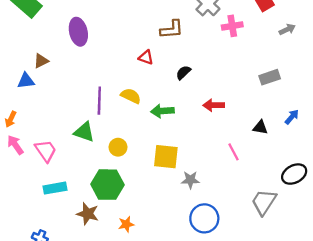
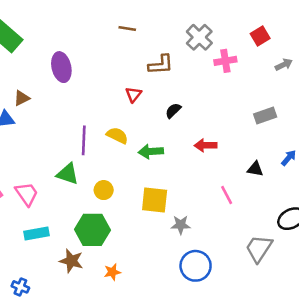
red triangle: (146, 57) -> (133, 94), turned 49

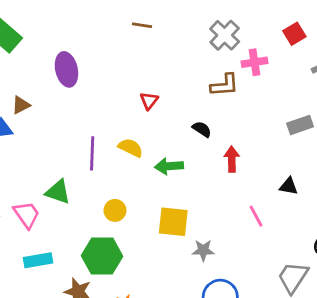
brown L-shape: (161, 65) -> (225, 85), moved
black semicircle: (173, 111) -> (202, 129), moved, turned 77
red arrow: (205, 145) -> (232, 159), turned 90
green triangle: (68, 174) -> (58, 192), moved

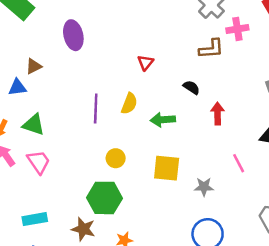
yellow semicircle: (131, 148) -> (129, 104), turned 85
green triangle: (58, 192) -> (34, 125), moved
gray star: (203, 250) -> (204, 187), moved
cyan rectangle: (38, 260) -> (35, 219), moved

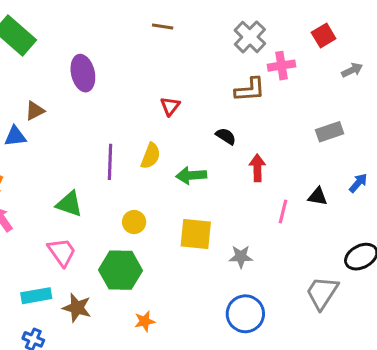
green triangle: (34, 125) -> (69, 204), moved
pink trapezoid: (39, 162) -> (62, 252), moved
pink line: (239, 163) -> (283, 211), moved, turned 42
brown star: (83, 229) -> (77, 308), moved

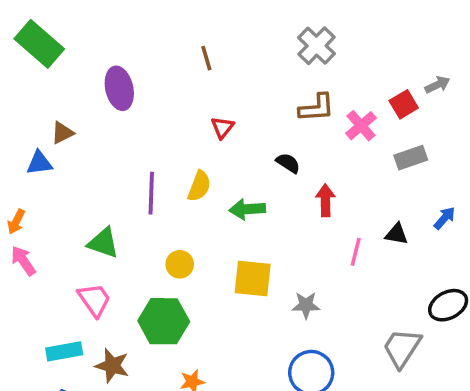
brown line: (163, 26) -> (206, 58), moved, turned 65
red square: (324, 35) -> (404, 104), moved
pink cross: (281, 66) -> (361, 126), moved, turned -32

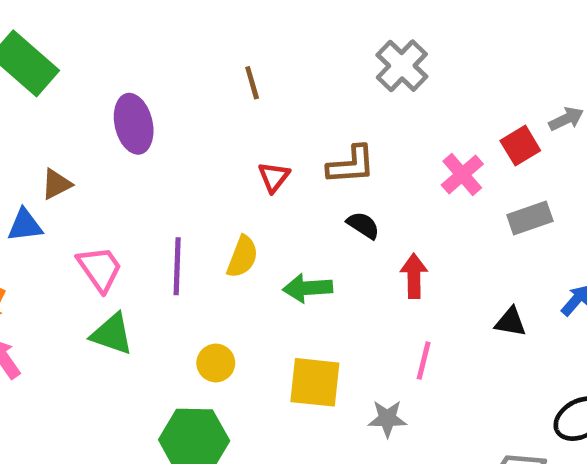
brown L-shape: (317, 108) -> (351, 165), moved
pink line: (356, 252) -> (424, 361), moved
pink trapezoid: (94, 300) -> (100, 269), moved

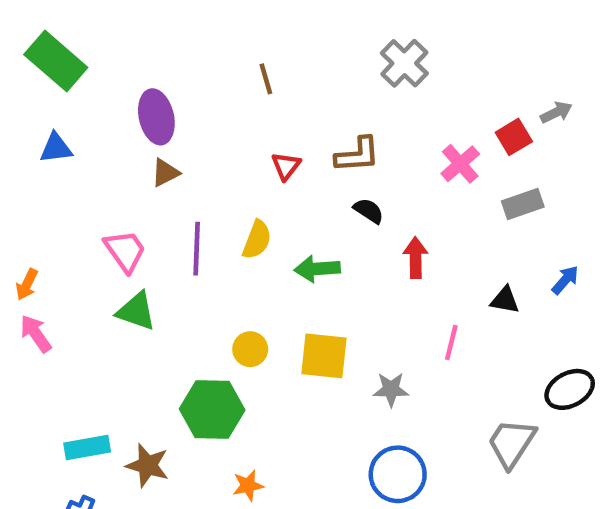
brown triangle: (56, 184) -> (165, 173), moved
blue triangle: (25, 225) -> (56, 148), moved
pink line: (424, 361) -> (451, 342), moved
yellow circle: (216, 363) -> (250, 349), moved

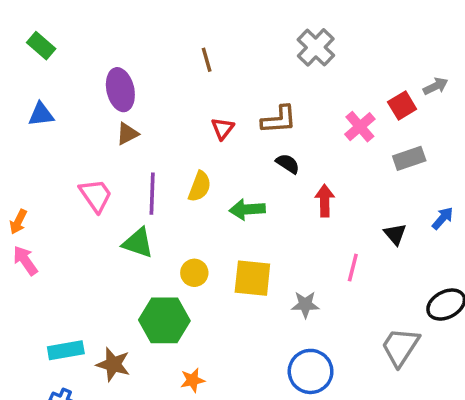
green rectangle: (56, 61) -> (41, 46), size x0.6
black triangle: (505, 300) -> (395, 234), turned 40
green triangle: (136, 311) -> (138, 243), moved

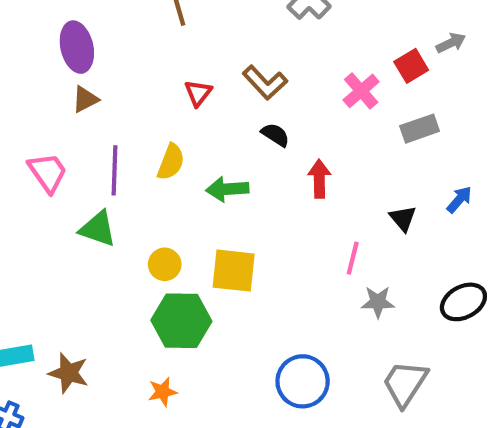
brown L-shape: (279, 120) -> (265, 83), turned 51
gray star: (305, 305) -> (378, 302), moved
green hexagon: (164, 320) -> (181, 321), moved
gray trapezoid: (400, 347) -> (405, 383), moved

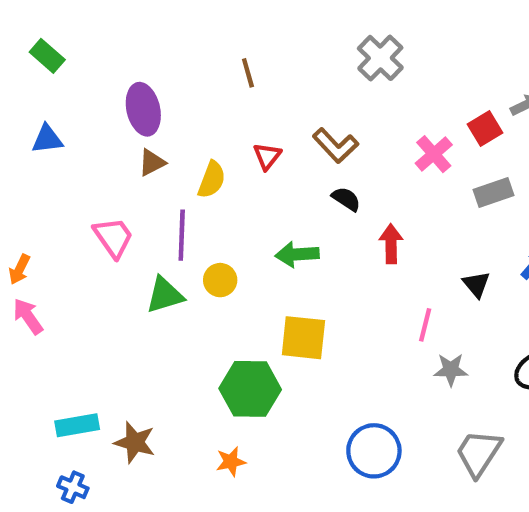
yellow semicircle: (171, 162) -> (212, 180), moved
green triangle: (98, 229) -> (165, 295), turned -36
yellow circle: (165, 264) -> (220, 280), moved

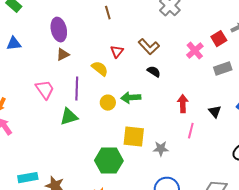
yellow semicircle: (212, 180) -> (100, 69), moved, turned -72
red arrow: (391, 244) -> (183, 104), moved
yellow circle: (220, 280) -> (108, 103), moved
gray star: (451, 370) -> (161, 149), moved

